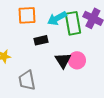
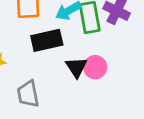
black rectangle: (41, 40) -> (47, 40), size x1.6

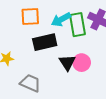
gray trapezoid: (28, 94) -> (30, 83), turned 125

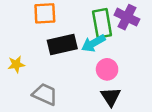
cyan arrow: (61, 19) -> (93, 43), moved
black triangle: (67, 63) -> (111, 97), moved

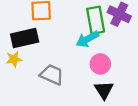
black rectangle: (62, 44) -> (25, 38), moved
gray trapezoid: (45, 94) -> (52, 75), moved

